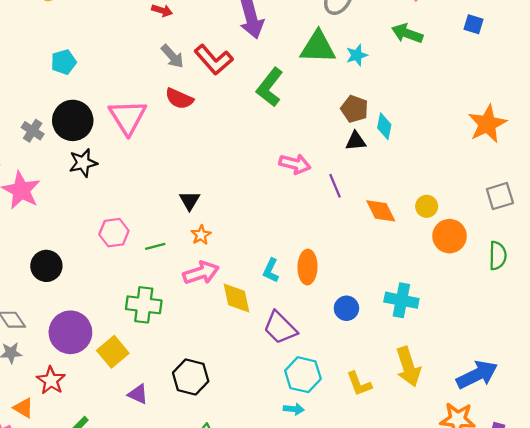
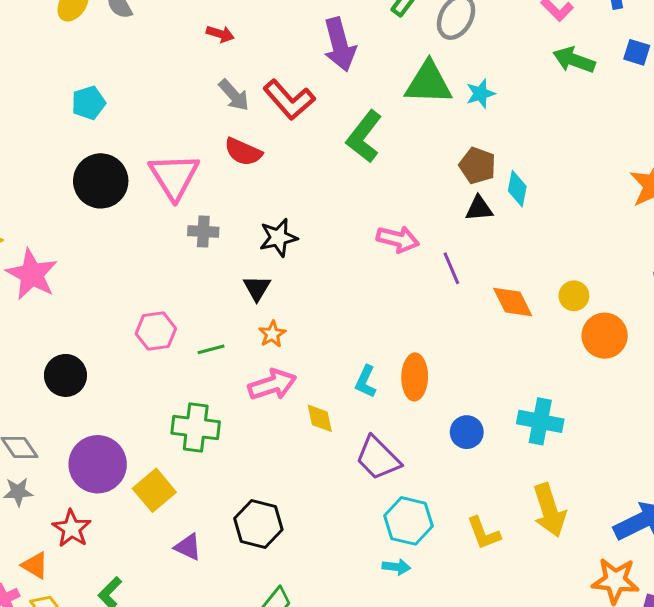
green arrow: (407, 33) -> (574, 60), moved
gray cross: (33, 131) -> (203, 231), moved, turned -30
black star: (83, 163) -> (278, 238), moved
yellow diamond: (237, 298) -> (320, 418), size x0.7

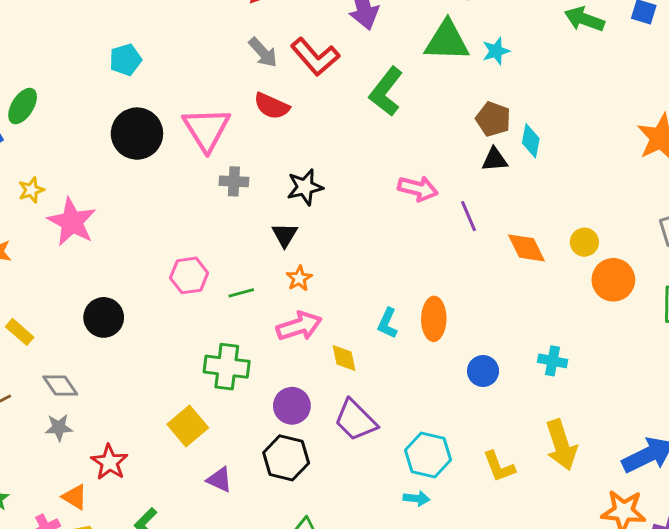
cyan cross: (540, 421) -> (553, 361), size x0.7
purple trapezoid: (378, 458) -> (356, 420), moved
purple circle: (98, 464) -> (292, 406), moved, size x0.7

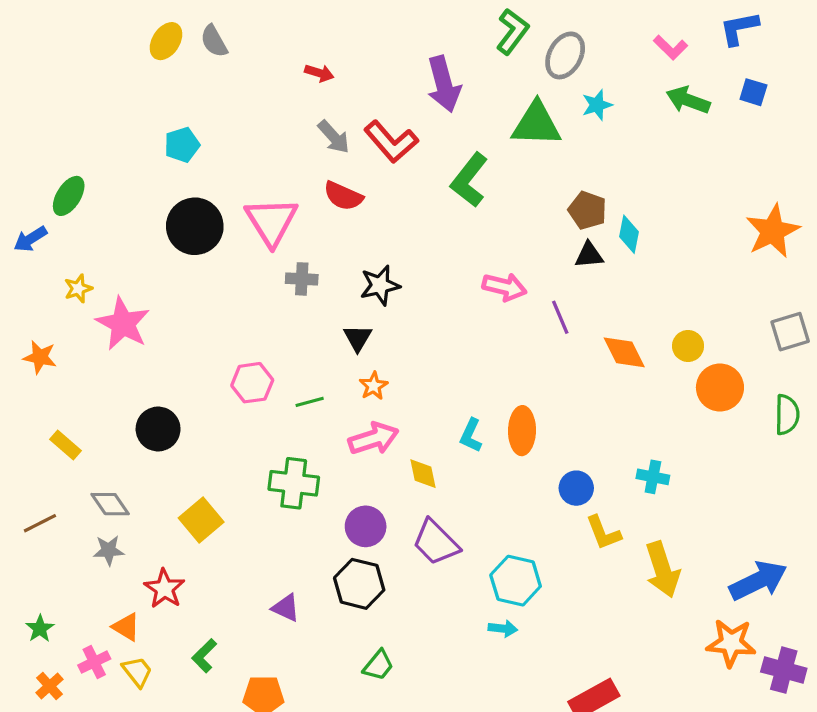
cyan star: (496, 51) -> (597, 105), moved
yellow square: (188, 426) -> (201, 520), moved
yellow L-shape: (499, 467) -> (603, 533), moved

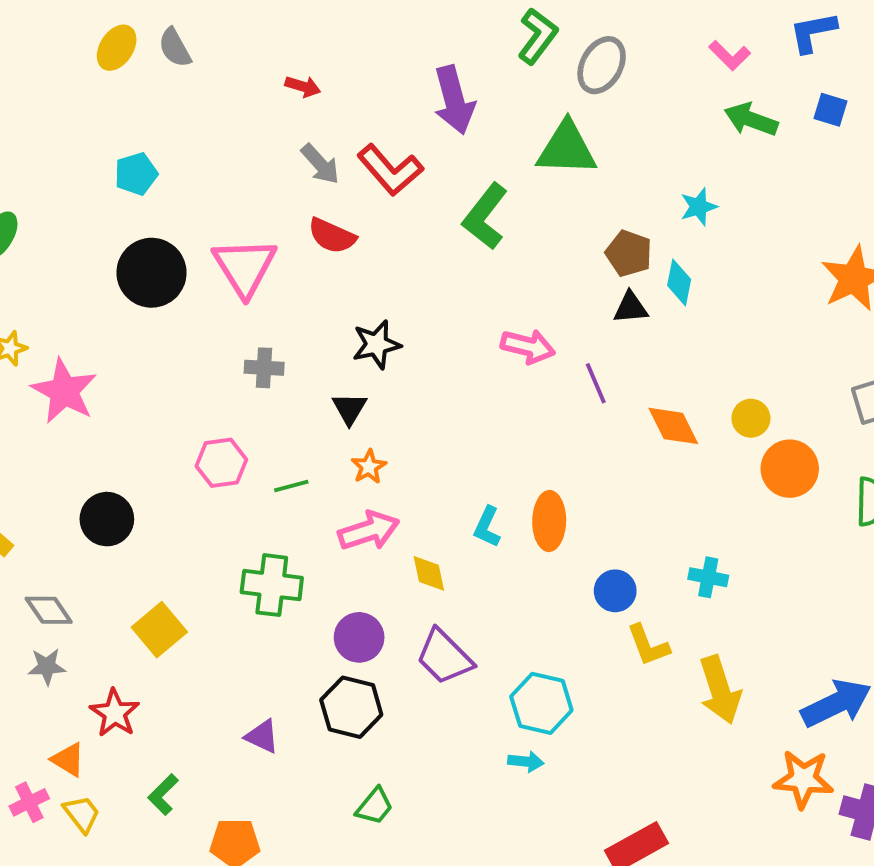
cyan star: (597, 105) -> (699, 207), moved
gray cross: (302, 279) -> (264, 368), moved

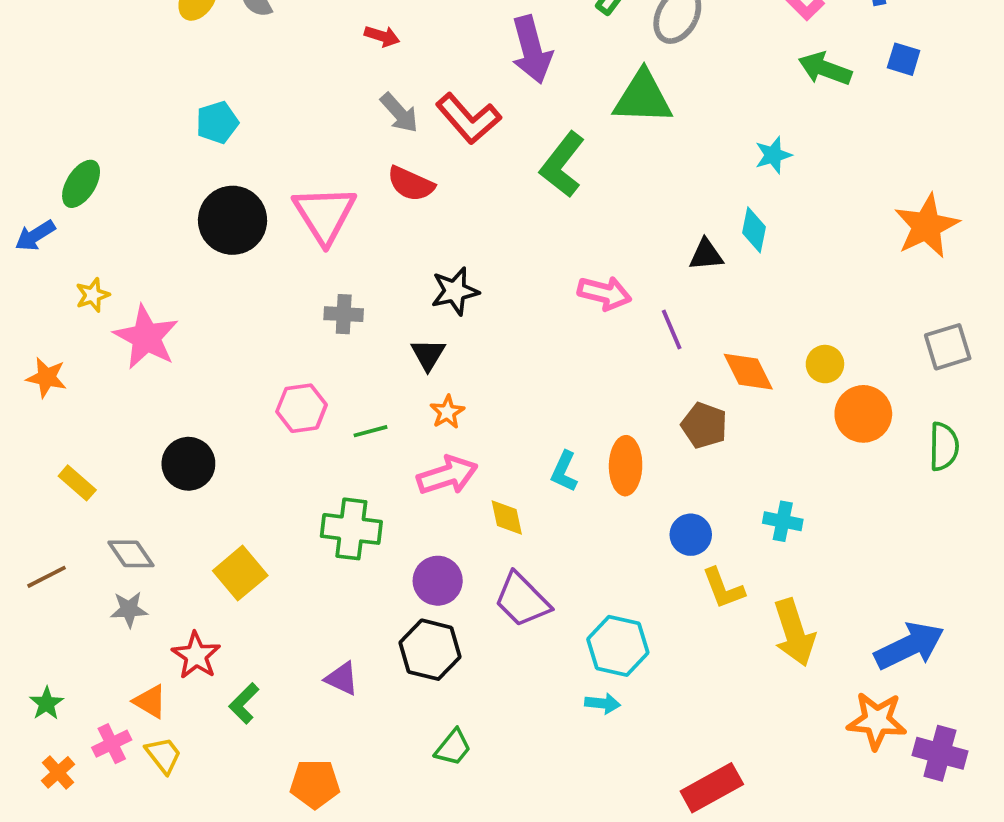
brown pentagon: (629, 253) -> (704, 425), moved
green L-shape: (163, 795) -> (244, 703), moved

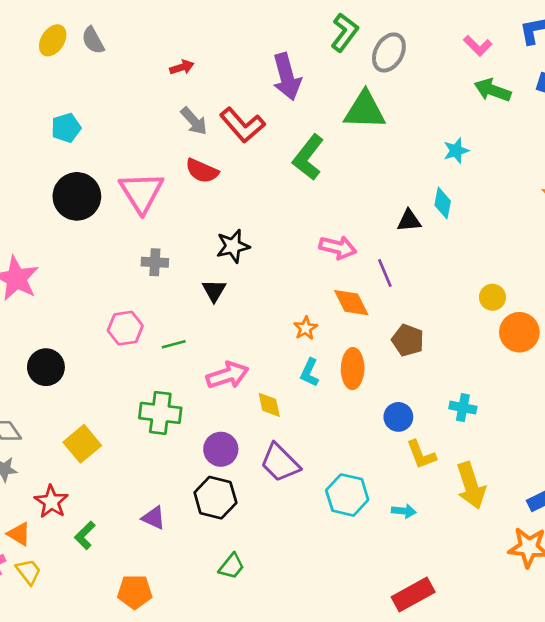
red arrow: (382, 36) -> (182, 67), turned -35
orange diamond: (748, 372) -> (351, 303), moved
orange star: (447, 412) -> (306, 328), moved
cyan arrow: (603, 703) -> (404, 511), moved

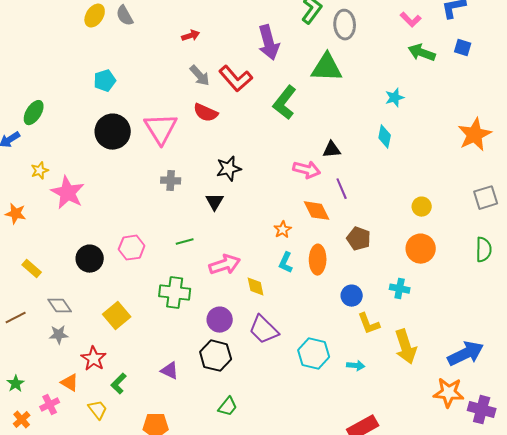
gray ellipse: (389, 52) -> (345, 25), turned -32
black triangle: (409, 221) -> (332, 150), moved
pink hexagon: (125, 328) -> (132, 248), moved
orange circle: (519, 332) -> (421, 249), moved
yellow trapezoid: (28, 572) -> (98, 410), moved

